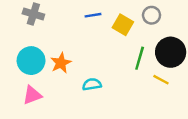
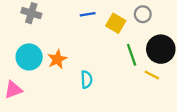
green line: (140, 58) -> (132, 55), turned -35
cyan semicircle: (92, 84) -> (86, 80), turned 96
pink triangle: (32, 95) -> (13, 90), moved

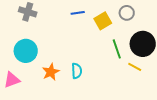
yellow square: (116, 23) -> (103, 21), turned 30
orange star: (57, 59) -> (51, 72), moved

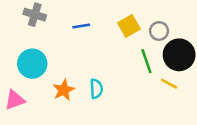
blue line: (78, 13) -> (81, 26), moved
gray circle: (127, 13) -> (159, 31), moved

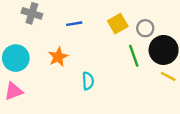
cyan circle: (32, 64) -> (16, 58), moved
yellow line: (169, 84) -> (168, 76), moved
orange star: (64, 90) -> (58, 57), moved

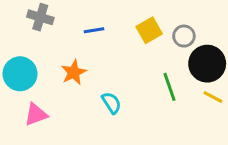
green line: (134, 56) -> (169, 87), moved
cyan semicircle: (88, 81) -> (111, 103), turned -30
pink triangle: (13, 91) -> (36, 114), moved

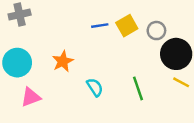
gray cross: (40, 17) -> (20, 15), moved, turned -30
blue line: (94, 30) -> (100, 26), moved
green line: (169, 87) -> (138, 88), moved

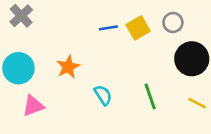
gray cross: (20, 15) -> (21, 16), turned -30
gray circle: (156, 31) -> (173, 23), moved
yellow line: (181, 82) -> (197, 103), moved

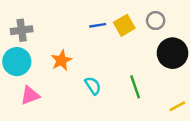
gray cross: (21, 16) -> (22, 30), moved, turned 35
yellow line: (197, 103) -> (177, 106), moved, turned -56

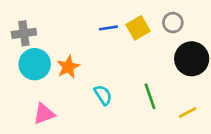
cyan circle: (17, 62) -> (35, 64), moved
pink triangle: (30, 95) -> (44, 114), moved
yellow line: (177, 106) -> (188, 112), moved

